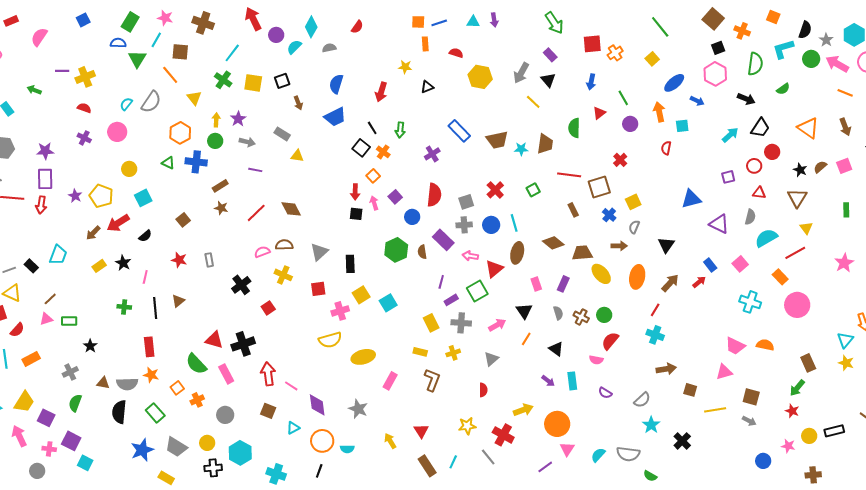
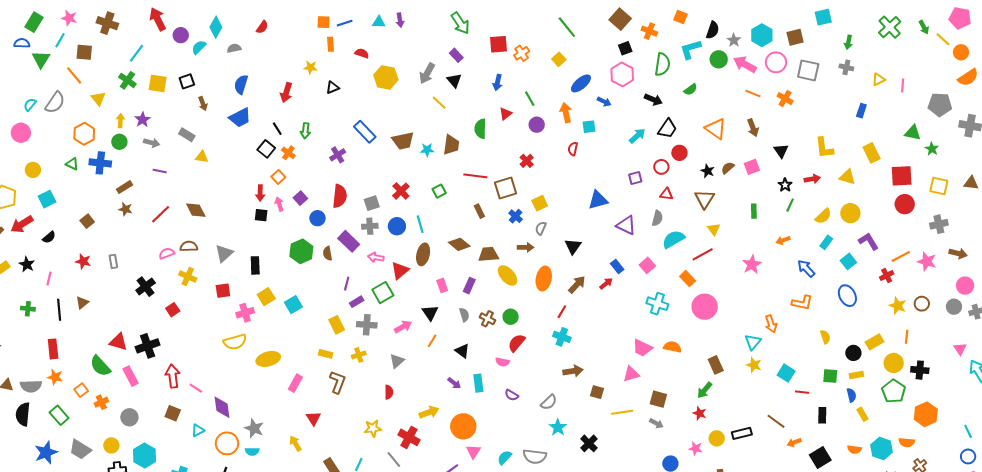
gray star: (358, 409) -> (254, 428), moved
red triangle: (421, 431) -> (313, 418), moved

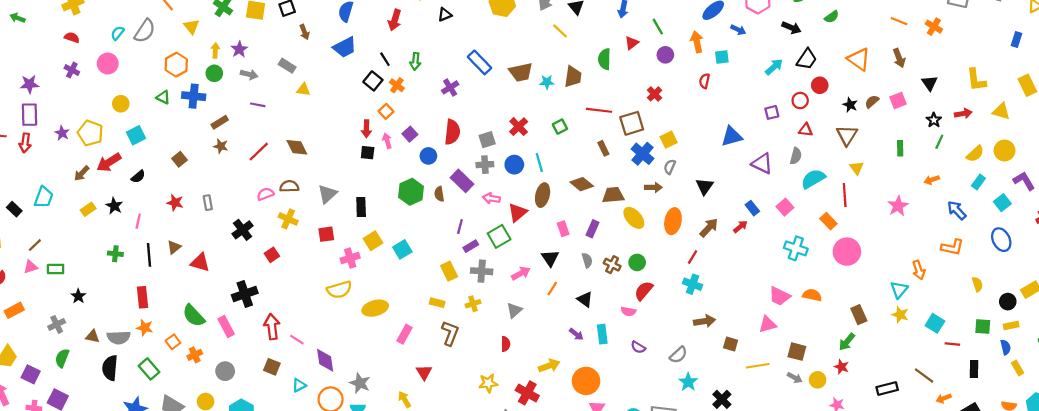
blue cross: (516, 216) -> (643, 154), size x1.5
red line: (703, 254) -> (845, 195), turned -65
red triangle: (118, 342) -> (200, 262), moved
yellow circle: (717, 438) -> (818, 380), moved

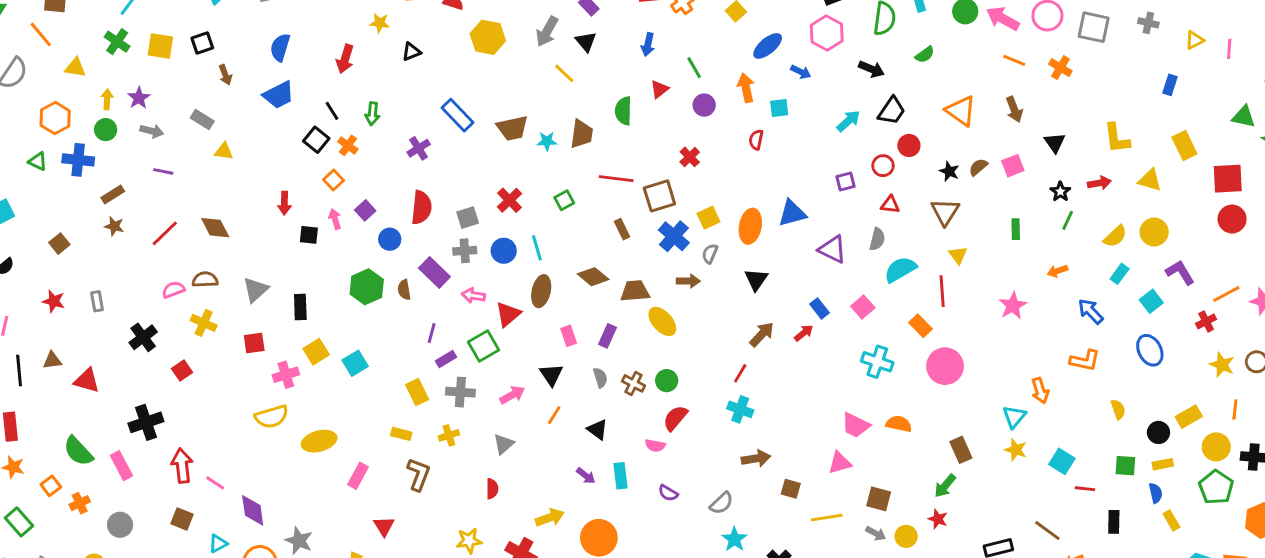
yellow triangle: (191, 27) -> (75, 68), turned -42
red arrow: (366, 129) -> (284, 203), moved
orange ellipse: (673, 221) -> (750, 226), moved
brown triangle: (174, 247) -> (52, 360), turned 32

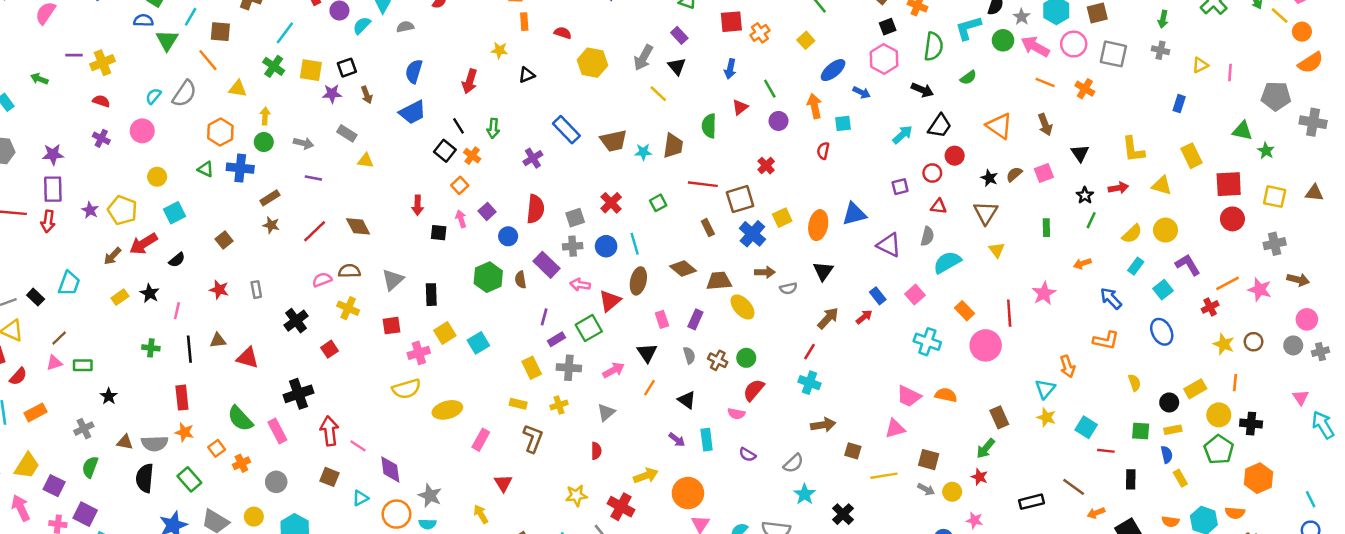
purple star: (139, 98) -> (332, 94), moved, turned 30
gray semicircle: (710, 254) -> (788, 288), moved, turned -126
red line: (942, 291) -> (1009, 313), moved

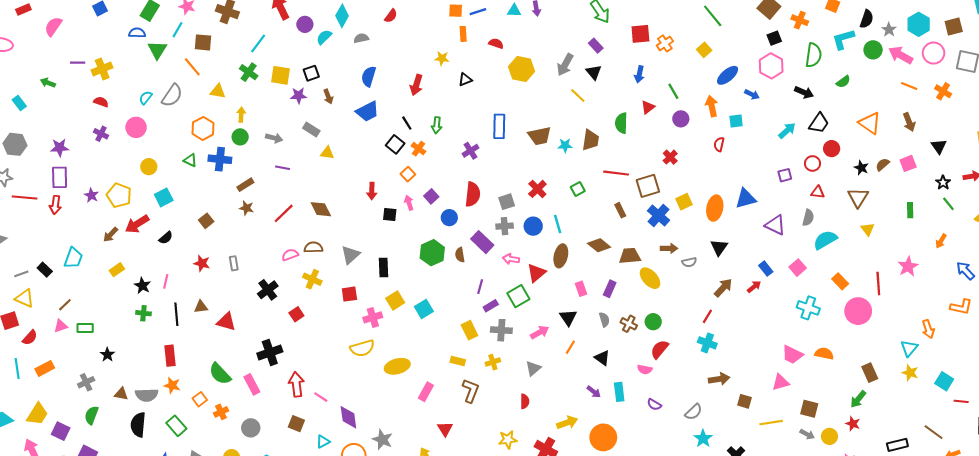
blue rectangle: (566, 130) -> (499, 126), turned 45
green line: (1091, 220) -> (948, 204), turned -64
orange arrow: (1082, 264) -> (941, 241), turned -40
black star: (150, 293) -> (142, 286), moved

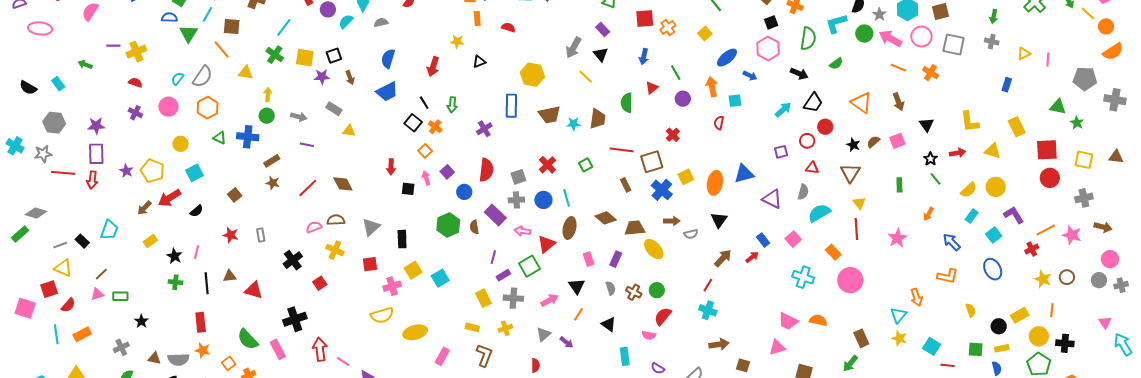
yellow hexagon: (522, 69) -> (532, 75), moved
orange hexagon: (203, 128) -> (208, 108), moved
red line: (878, 283) -> (856, 229), moved
purple arrow: (594, 392) -> (567, 342), moved

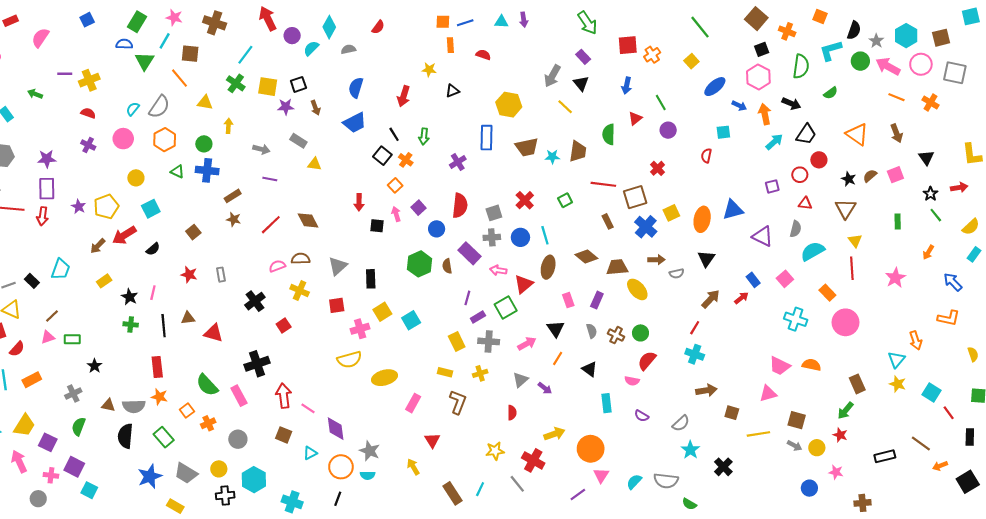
orange arrow: (712, 87) -> (765, 114), moved
green circle: (267, 116) -> (204, 144), moved
yellow pentagon: (152, 171) -> (106, 207), turned 30
red line: (948, 365) -> (949, 413), turned 48

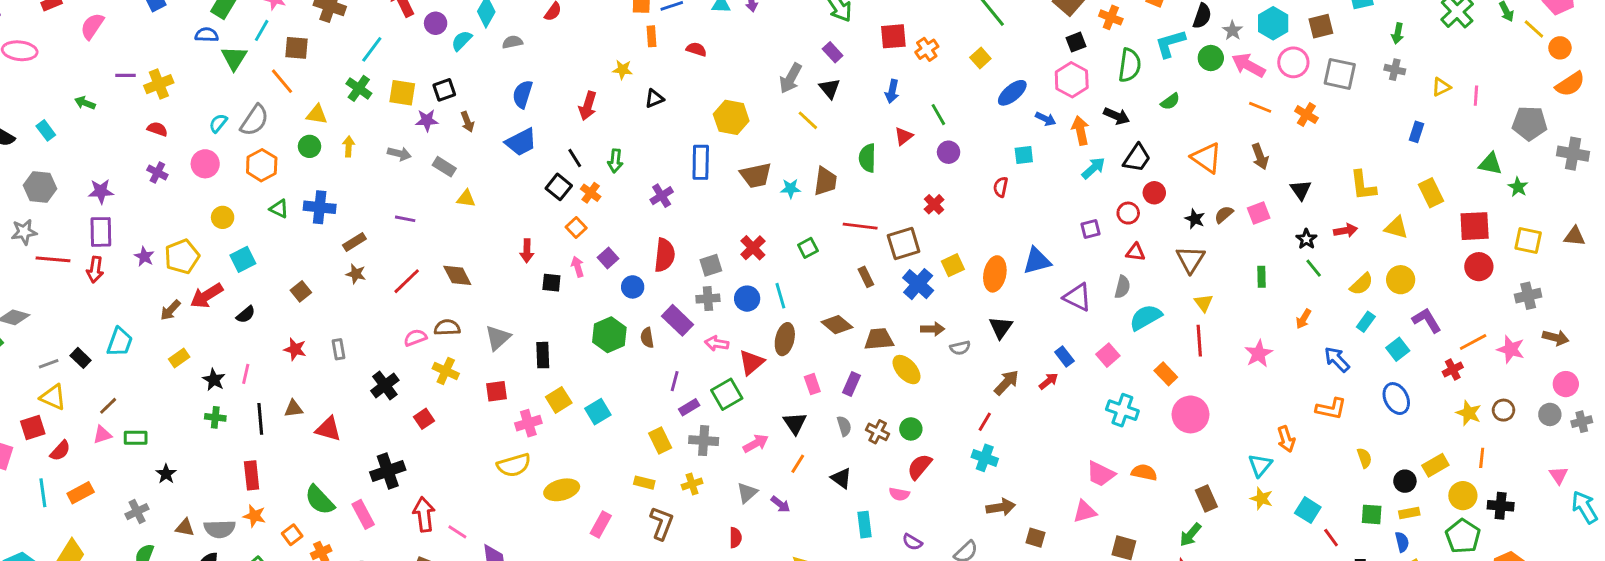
green circle: (204, 144) -> (310, 146), moved
gray arrow: (261, 149) -> (399, 154), moved

